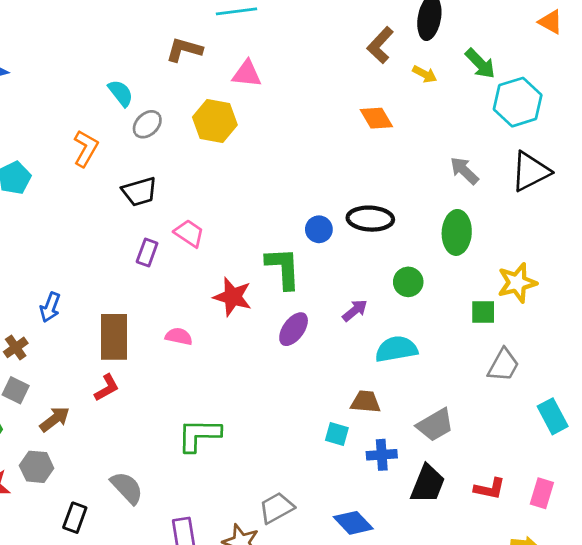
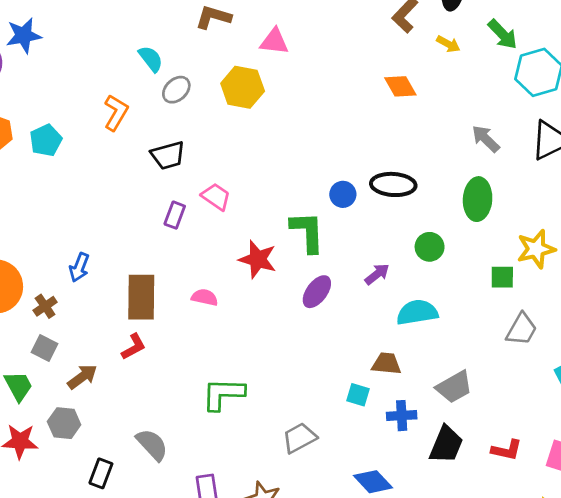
gray trapezoid: (277, 508) -> (299, 438), moved

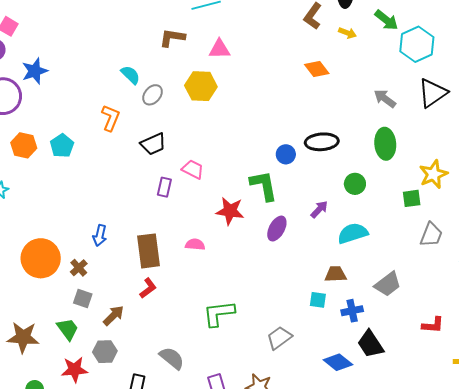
black trapezoid: (446, 445) -> (370, 344), moved, turned 132

